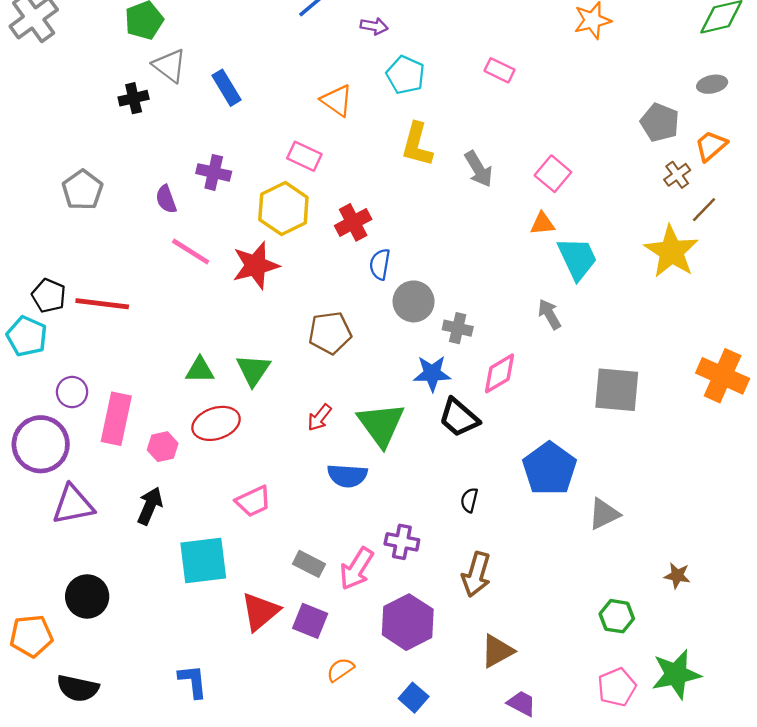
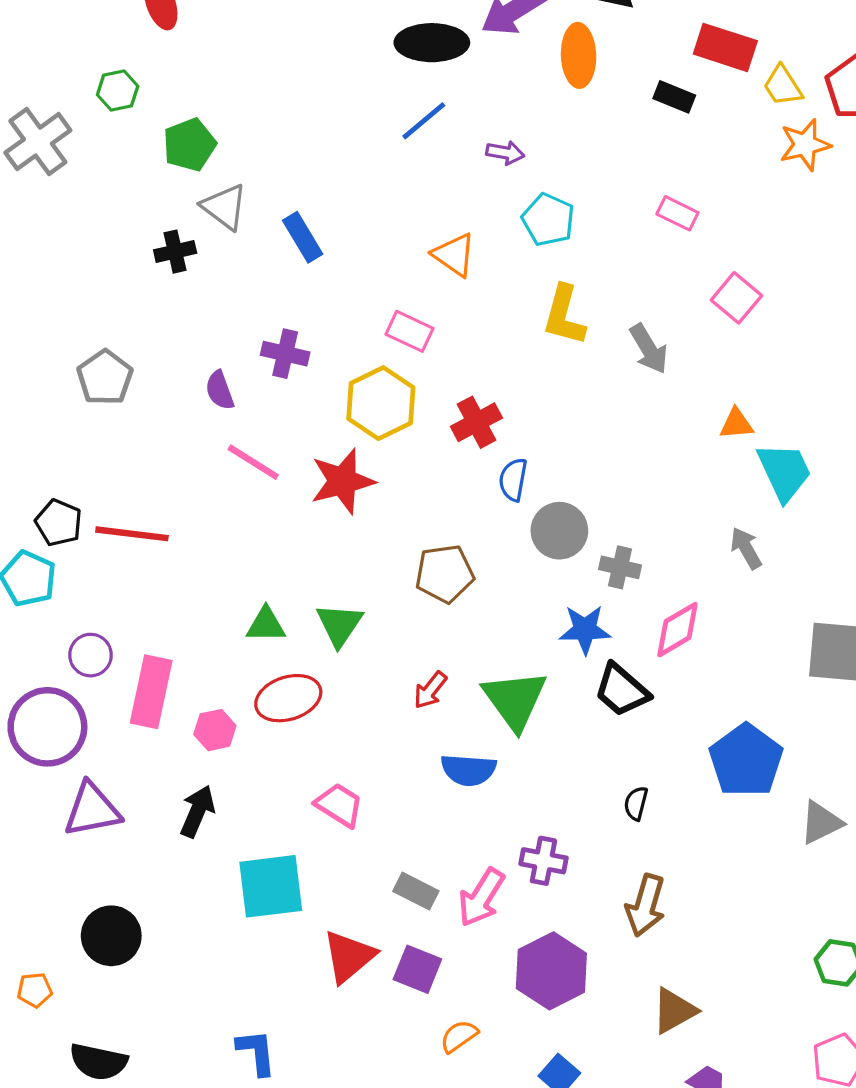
pink square: (553, 174) -> (736, 298), moved
pink trapezoid: (253, 501) -> (339, 805), turned -123
orange pentagon: (31, 636) -> (35, 990), size x0.6

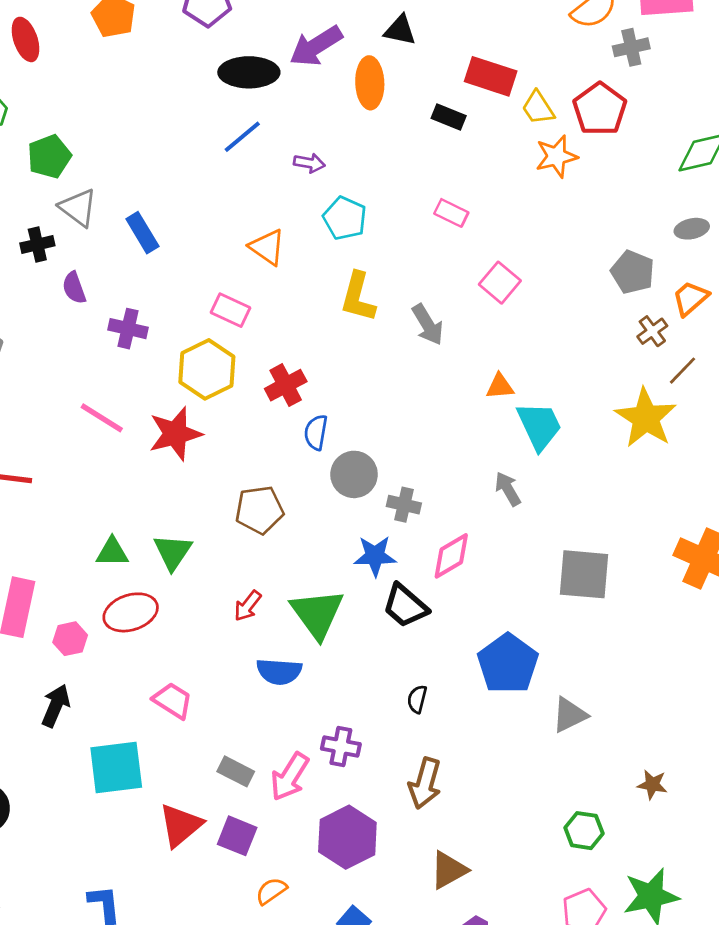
purple semicircle: (220, 390) -> (74, 288), moved

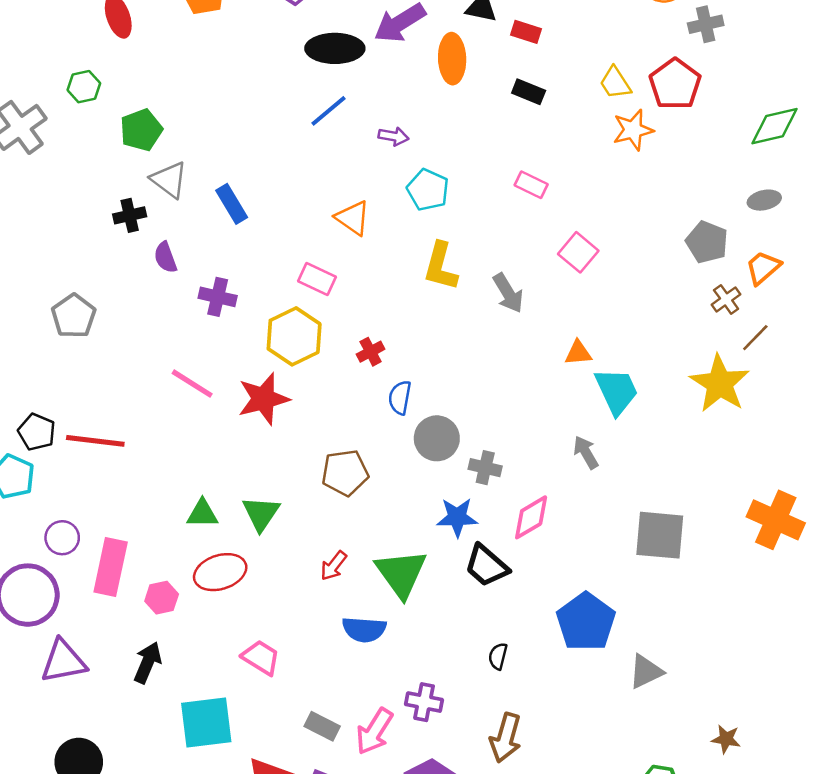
red rectangle: (491, 76) -> (526, 32), moved, size x0.6
red cross: (286, 385) -> (371, 352), size x0.7

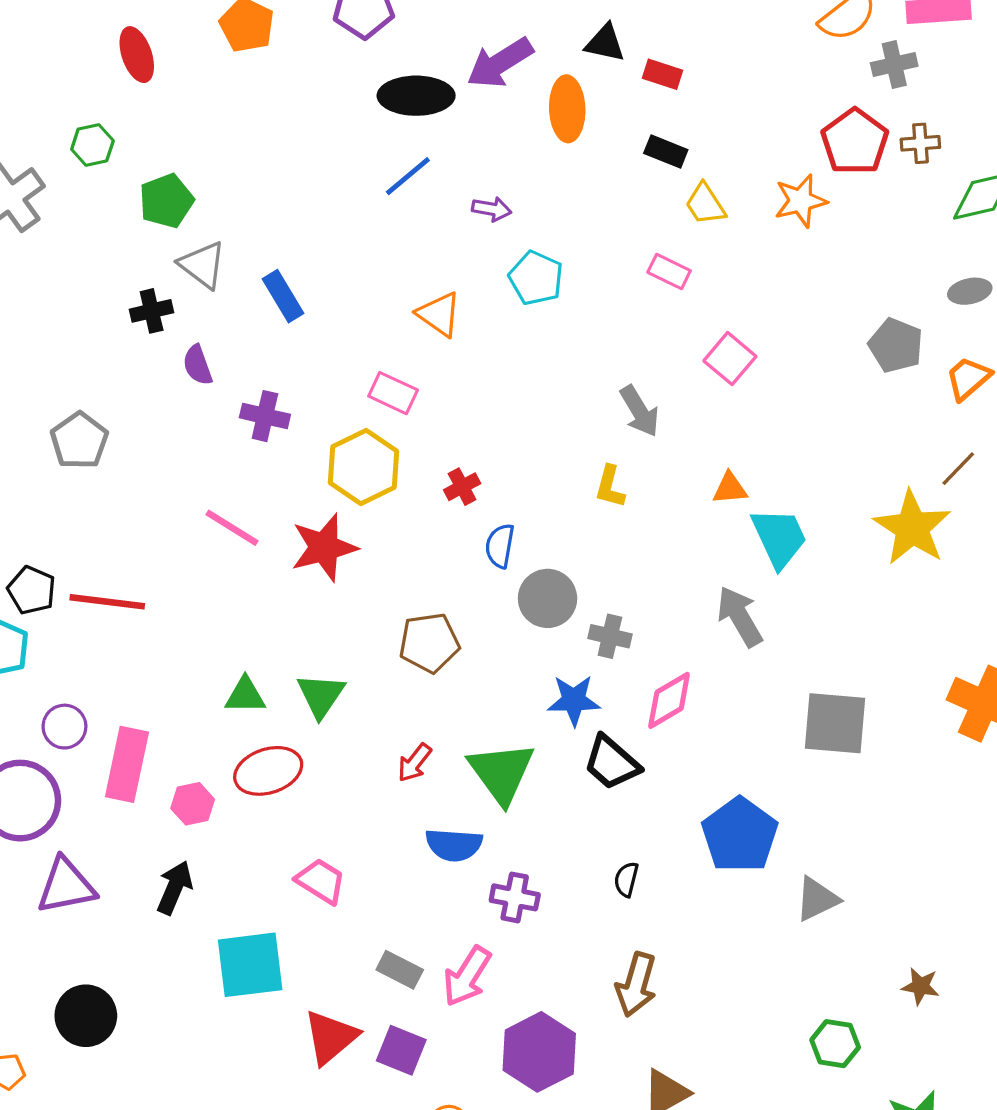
yellow trapezoid: (615, 83) -> (705, 204), moved
yellow L-shape: (441, 266) -> (610, 487), moved, size x0.7
brown cross: (726, 299) -> (920, 143), moved, turned 32
gray arrow: (586, 452) -> (740, 616), size x1.4
purple cross: (424, 702) -> (515, 897), moved

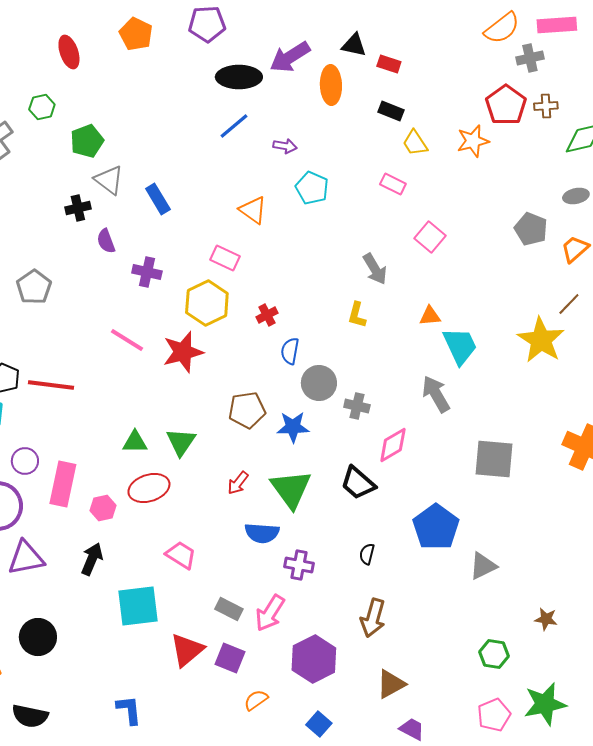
blue star: (574, 700) -> (293, 427), moved

